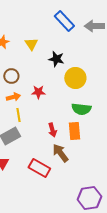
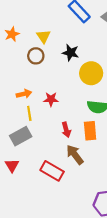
brown circle: (11, 76) -> (36, 56), moved
red star: (38, 92) -> (51, 99), moved

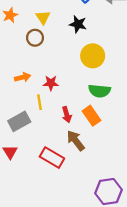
black star: (71, 53) -> (78, 24), moved
yellow line: (29, 113) -> (40, 102), moved
orange rectangle: (90, 131) -> (92, 116), turned -30

